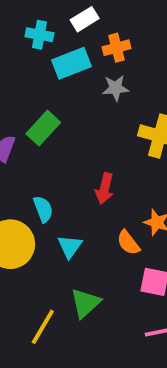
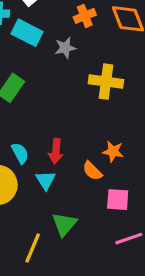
orange cross: (117, 48) -> (85, 16), moved
cyan rectangle: (71, 63) -> (27, 33), turned 56
red arrow: (105, 189) -> (56, 151), moved

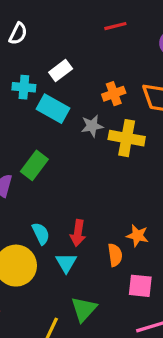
yellow cross: (106, 82) -> (127, 138), moved
orange semicircle: (92, 171) -> (115, 255), turned -145

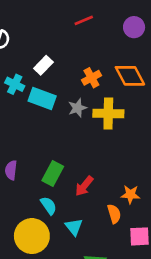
cyan cross: (24, 87) -> (15, 84), turned 30
green rectangle: (34, 165) -> (53, 174), moved
red arrow: (78, 233) -> (84, 186), moved, turned 40

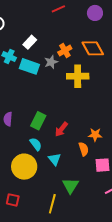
gray star: (77, 108) -> (51, 62), moved

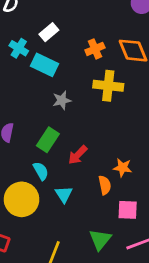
gray star: (51, 62) -> (62, 100), moved
green triangle: (70, 186) -> (100, 240), moved

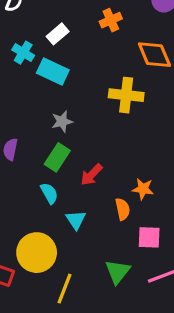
orange cross: (95, 49) -> (111, 20), moved
gray star: (62, 100) -> (62, 121), moved
yellow circle: (22, 199) -> (37, 253), moved

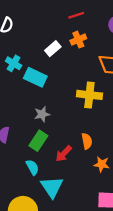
white rectangle: (58, 34) -> (53, 49), moved
orange semicircle: (123, 209) -> (87, 141), moved
cyan triangle: (76, 220) -> (52, 187), size x1.5

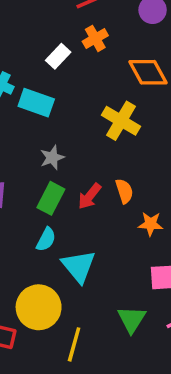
yellow cross: (89, 95) -> (121, 121), turned 30
red arrow: (64, 154) -> (90, 196), moved
cyan semicircle: (32, 167) -> (46, 239), turned 63

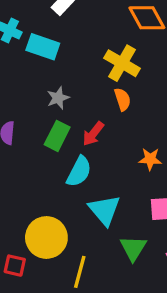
orange semicircle: (124, 191) -> (122, 99), moved
cyan semicircle: (46, 239) -> (79, 171), moved, size x1.4
cyan triangle: (79, 266) -> (104, 210), moved

